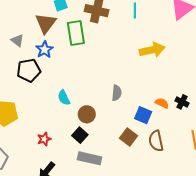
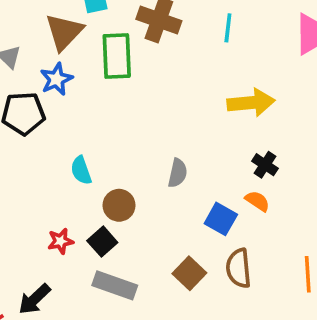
black cross: (182, 102) -> (265, 165), moved
brown square: (128, 137) -> (189, 273), moved
red star: (44, 139) -> (60, 241), moved

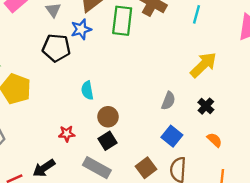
yellow arrow: (251, 103) -> (203, 65), turned -48
gray semicircle: (178, 173) -> (168, 101), moved
orange semicircle: (257, 201) -> (214, 140), moved
black square: (102, 242) -> (107, 141), moved

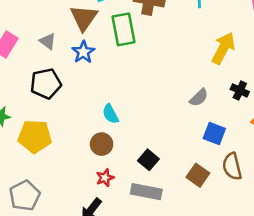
black pentagon: (56, 48) -> (46, 84), moved
gray semicircle: (168, 101) -> (199, 98), turned 42
brown circle: (108, 117) -> (102, 144), moved
red star: (67, 134) -> (105, 178), moved

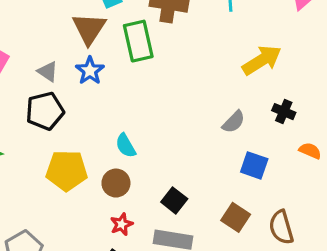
gray triangle: (48, 41) -> (48, 71), moved
yellow arrow: (223, 48) -> (262, 60), turned 32
yellow pentagon: (35, 136) -> (67, 171), moved
brown semicircle: (232, 166) -> (281, 227), moved

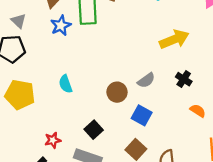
blue star: (90, 71) -> (61, 25), moved
blue square: (254, 165) -> (142, 115), moved
brown circle: (116, 183) -> (117, 92), moved

